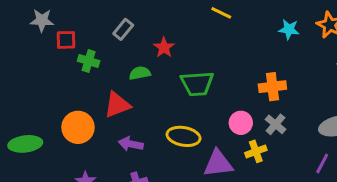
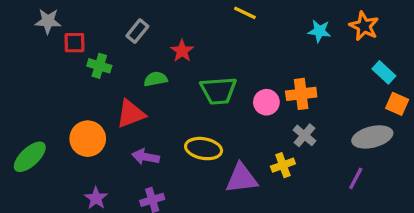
pink circle: (241, 123) -> (266, 102), moved
green ellipse: (25, 144) -> (30, 157), turned -36

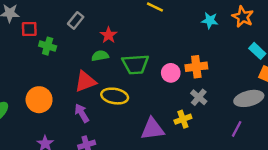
green semicircle: (156, 79) -> (100, 56), moved
red triangle: (131, 114) -> (85, 81), moved
yellow ellipse: (204, 149) -> (115, 96), moved
purple arrow: (146, 157) -> (82, 113), turned 48

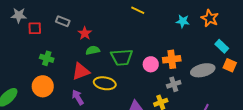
gray rectangle: (76, 20) -> (63, 21), moved, turned 72
red star: (109, 35) -> (85, 33), moved
green cross: (48, 46) -> (47, 58), moved
gray cross: (199, 97) -> (174, 84), turned 32
gray ellipse: (249, 98) -> (203, 70), moved

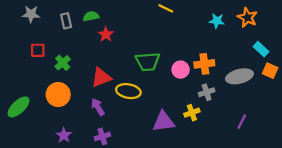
gray rectangle: (63, 21) -> (66, 21), moved, turned 56
red square: (35, 28) -> (38, 50), moved
green semicircle: (93, 50) -> (91, 16), moved
green cross: (47, 58) -> (63, 63), turned 32

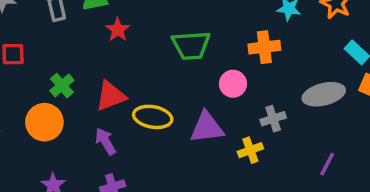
green trapezoid: (148, 62) -> (191, 45), moved
green cross: (63, 63) -> (62, 86), moved
orange cross: (204, 64) -> (264, 47), moved
purple triangle: (164, 122) -> (207, 127), moved

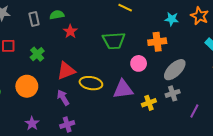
green cross: (62, 86) -> (37, 54), moved
gray ellipse: (324, 94) -> (175, 70), moved, turned -30
gray cross: (273, 119) -> (173, 93), moved

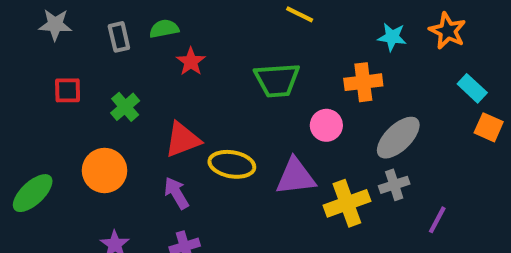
yellow cross: (149, 103) -> (347, 203), size x1.5

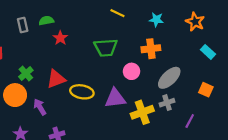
cyan star: (392, 37) -> (156, 20), moved
green cross: (125, 107) -> (26, 74), moved
orange square: (489, 127) -> (206, 90), moved
purple arrow: (176, 193) -> (40, 107), moved

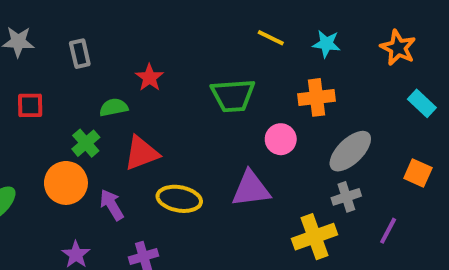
yellow line: (117, 13) -> (271, 38), moved
green semicircle: (46, 21) -> (114, 107), moved
yellow ellipse: (82, 92) -> (179, 199), moved
yellow cross: (142, 112) -> (314, 237), moved

